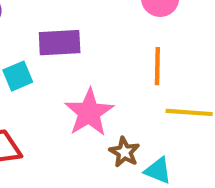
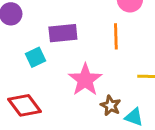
orange line: (157, 66) -> (116, 36), moved

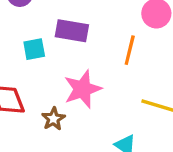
brown star: (111, 106) -> (53, 119), moved

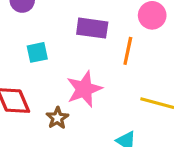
purple rectangle: (72, 31) -> (92, 28), moved

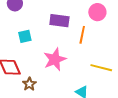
brown star: (57, 118) -> (29, 84), moved

